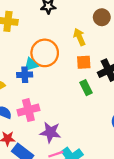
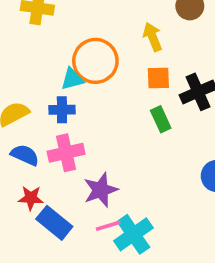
blue cross: (25, 75) -> (62, 110), moved
purple star: (50, 132) -> (101, 190), turned -30

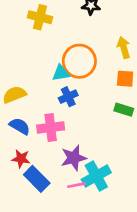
blue cross: (62, 110) -> (68, 97), moved, turned -30
green rectangle: (161, 119) -> (124, 110), turned -54
cyan cross: (133, 234) -> (96, 176), moved

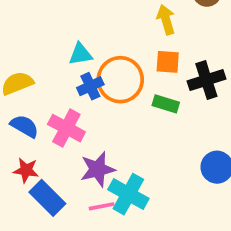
orange circle: (79, 61) -> (120, 80), moved
pink cross: (51, 127) -> (66, 128), turned 35
cyan cross: (96, 176) -> (128, 194), turned -32

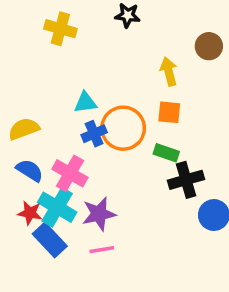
black cross: (206, 80) -> (186, 180), moved
cyan cross: (128, 194) -> (57, 207), moved

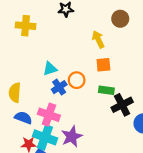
orange circle: (123, 128) -> (77, 80), size x0.6
yellow semicircle: (24, 129) -> (15, 93), turned -54

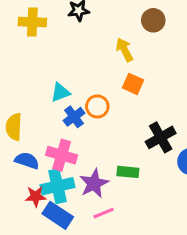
yellow cross: (26, 26) -> (32, 22), moved
orange square: (103, 65) -> (133, 84), turned 32
green rectangle: (106, 90) -> (128, 172), moved
cyan cross: (45, 137) -> (57, 186), turned -30

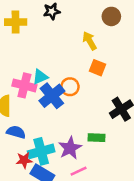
blue cross: (74, 117) -> (52, 96), size x1.5
pink cross: (62, 155) -> (24, 85), moved

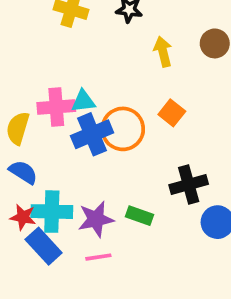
yellow arrow: (90, 41) -> (163, 52), moved
pink cross: (24, 85) -> (56, 107), turned -35
orange circle: (70, 87) -> (123, 129), size x1.5

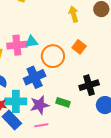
blue cross: (92, 134) -> (35, 77), moved

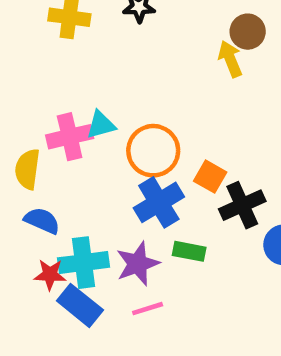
yellow arrow: (74, 14) -> (230, 59), moved
orange square: (79, 47) -> (210, 177), moved
blue cross: (35, 77) -> (159, 202), moved

